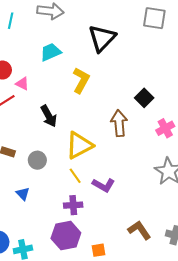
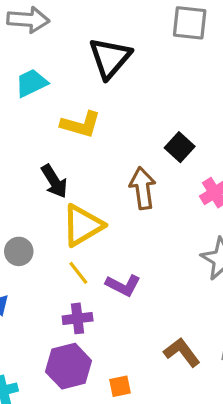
yellow L-shape: (81, 80) -> (81, 124), turned 80
black arrow: (49, 116) -> (54, 181), moved

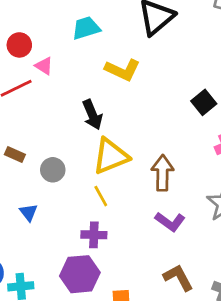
brown arrow: (143, 188) -> (162, 173), moved
purple L-shape: (123, 285) -> (170, 222), moved

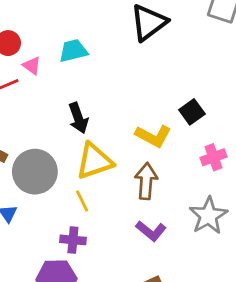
cyan trapezoid: (86, 28) -> (73, 51), moved
yellow L-shape: (123, 70) -> (153, 136), moved
gray circle: (53, 170) -> (35, 172), size x1.8

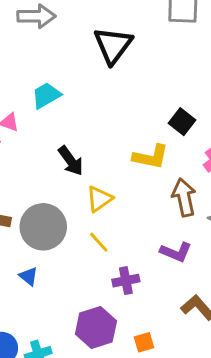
yellow triangle: (94, 161) -> (99, 199), size x0.7
brown arrow: (146, 181) -> (184, 197), moved
purple cross: (73, 240) -> (126, 281), moved

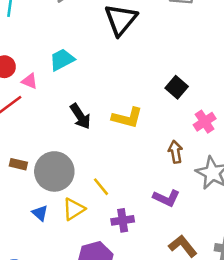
yellow L-shape: (151, 157) -> (127, 118), moved
brown arrow: (184, 197) -> (175, 152), size x0.7
yellow triangle: (99, 199) -> (74, 209), moved

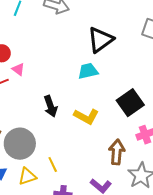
cyan trapezoid: (62, 60) -> (88, 71), moved
black square: (177, 87) -> (130, 103), size x1.5
brown arrow: (175, 152) -> (117, 152), size x1.4

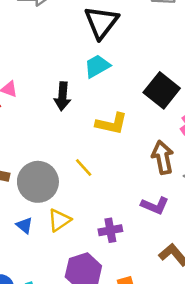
black arrow: (51, 106) -> (62, 96), moved, turned 40
yellow line: (53, 164) -> (84, 168), moved

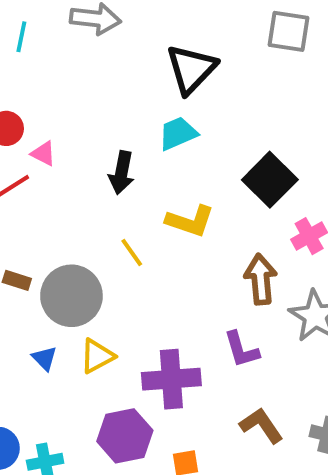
yellow line: (84, 168) -> (132, 253), moved
purple L-shape: (155, 206) -> (241, 349), turned 44
purple cross: (110, 230) -> (171, 379), size x1.6

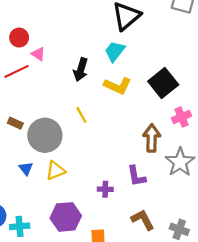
cyan trapezoid: (178, 133) -> (115, 51), turned -35
yellow L-shape: (190, 221) -> (118, 86), moved
purple cross: (171, 379) -> (105, 189), moved, size x0.5

